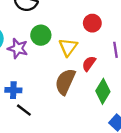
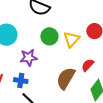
yellow triangle: (68, 47) -> (71, 39), moved
purple star: (18, 48) -> (29, 58), moved, turned -30

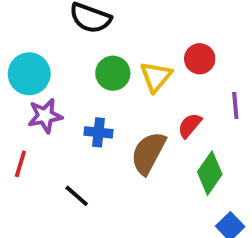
purple star: (29, 58) -> (45, 116), moved
blue cross: (21, 81) -> (99, 132), moved

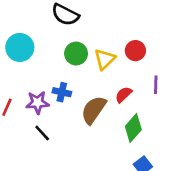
purple star: (45, 116) -> (38, 102), moved

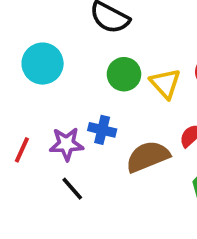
yellow triangle: (105, 59) -> (165, 83), turned -30
brown semicircle: (94, 110) -> (148, 157), turned 32

